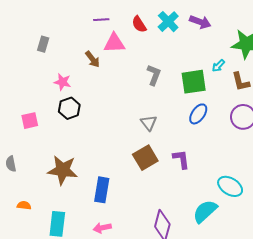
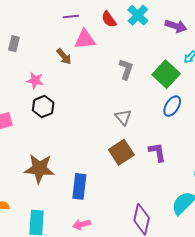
purple arrow: (200, 22) -> (176, 26), moved
green square: (194, 82) -> (166, 74), turned -36

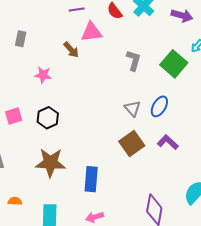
blue ellipse: (172, 106) -> (159, 106), moved
black hexagon: (43, 107) -> (48, 118), moved
purple L-shape: (157, 152) -> (168, 142), turned -35

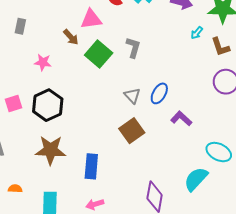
green square: (174, 64) -> (99, 54), moved
black hexagon: (48, 118) -> (48, 105), size x1.4
purple L-shape: (168, 142) -> (181, 119), moved

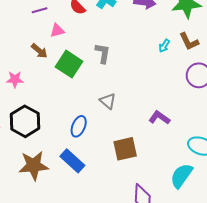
pink triangle: (91, 19) -> (57, 31), size x0.7
cyan arrow: (197, 33) -> (164, 46), moved
blue ellipse: (159, 93) -> (79, 126), moved
brown square: (132, 131) -> (125, 149), moved, turned 30
blue rectangle: (91, 166) -> (72, 161), moved, turned -45

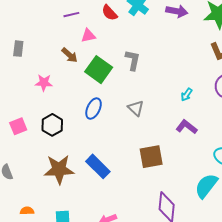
cyan arrow: (164, 46) -> (187, 95), moved
black hexagon: (25, 121) -> (52, 125), size x0.7
blue ellipse: (79, 126) -> (94, 109), moved

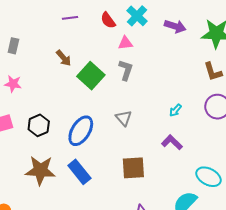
pink triangle: (88, 36) -> (125, 43), moved
pink star: (44, 83) -> (13, 84), moved
blue ellipse: (94, 109) -> (81, 131), moved, size x1.4

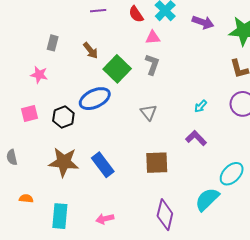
gray rectangle: (13, 46) -> (53, 43), moved
blue ellipse: (81, 131) -> (95, 99), moved, turned 32
cyan ellipse: (208, 177) -> (232, 174), turned -75

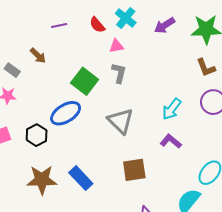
purple arrow: (203, 22) -> (165, 25), turned 135
gray rectangle: (53, 43) -> (12, 70), moved, turned -63
brown arrow: (90, 50) -> (38, 56), moved
cyan arrow: (201, 106) -> (172, 109), size x1.6
gray triangle: (149, 112) -> (121, 121), size x1.6

